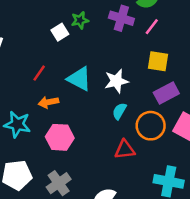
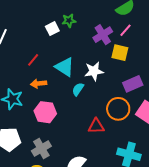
purple cross: (121, 18) -> (103, 35), moved, turned 36
yellow square: (158, 61) -> (120, 53), moved
cyan semicircle: (119, 111) -> (78, 89), moved

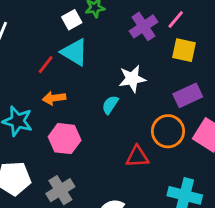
yellow square: (120, 53) -> (184, 50), moved
cyan triangle: (65, 67) -> (74, 52), moved

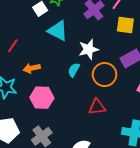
cyan triangle: (74, 52) -> (58, 31), moved
red line: (46, 65) -> (13, 46), moved
orange circle: (168, 131) -> (105, 75), moved

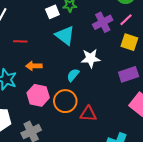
red line: (13, 46) -> (20, 41), turned 48
orange circle: (105, 75) -> (65, 101), moved

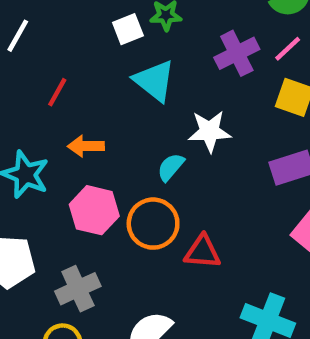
red line: (20, 41) -> (57, 92), turned -64

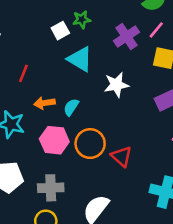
cyan semicircle: (171, 167) -> (71, 107), moved
red triangle: (202, 252) -> (121, 157), turned 45
gray cross: (78, 289) -> (51, 188), turned 30

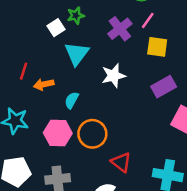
cyan triangle: (80, 59) -> (77, 54), turned 40
orange arrow: (44, 103) -> (44, 84), moved
red triangle: (121, 157) -> (121, 162), moved

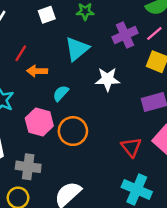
white square: (56, 28) -> (47, 15), moved
red triangle: (121, 162) -> (131, 147), moved

